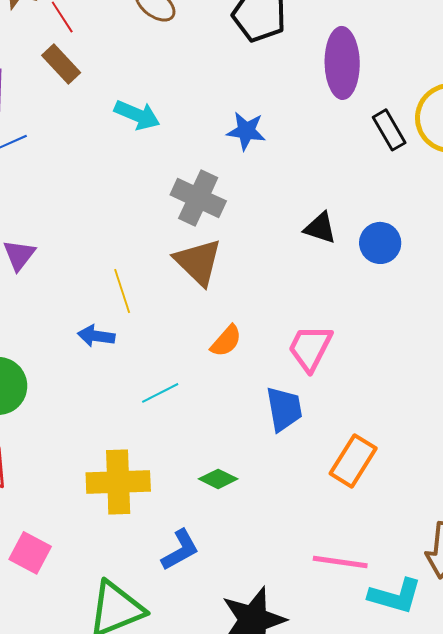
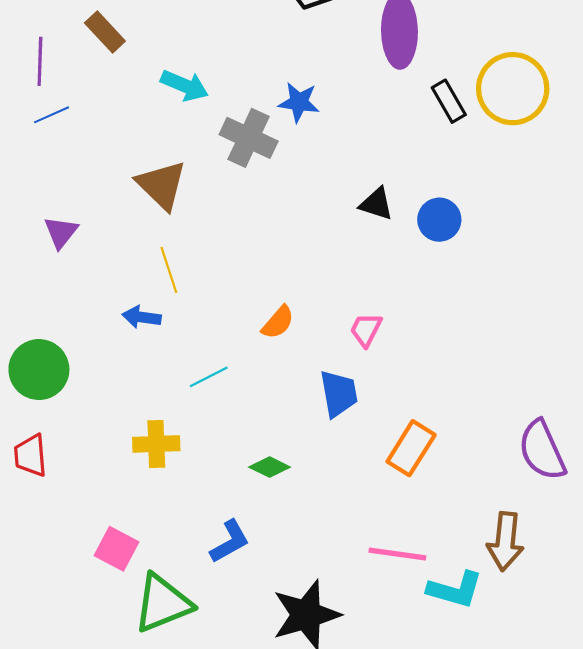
gray cross: (198, 198) -> (249, 138), moved
brown triangle: (198, 262) -> (162, 185), moved
pink trapezoid: (310, 348) -> (366, 330), size x0.7
yellow cross: (118, 482) -> (156, 444), moved, size x0.7
pink square: (30, 553) -> (116, 549), moved

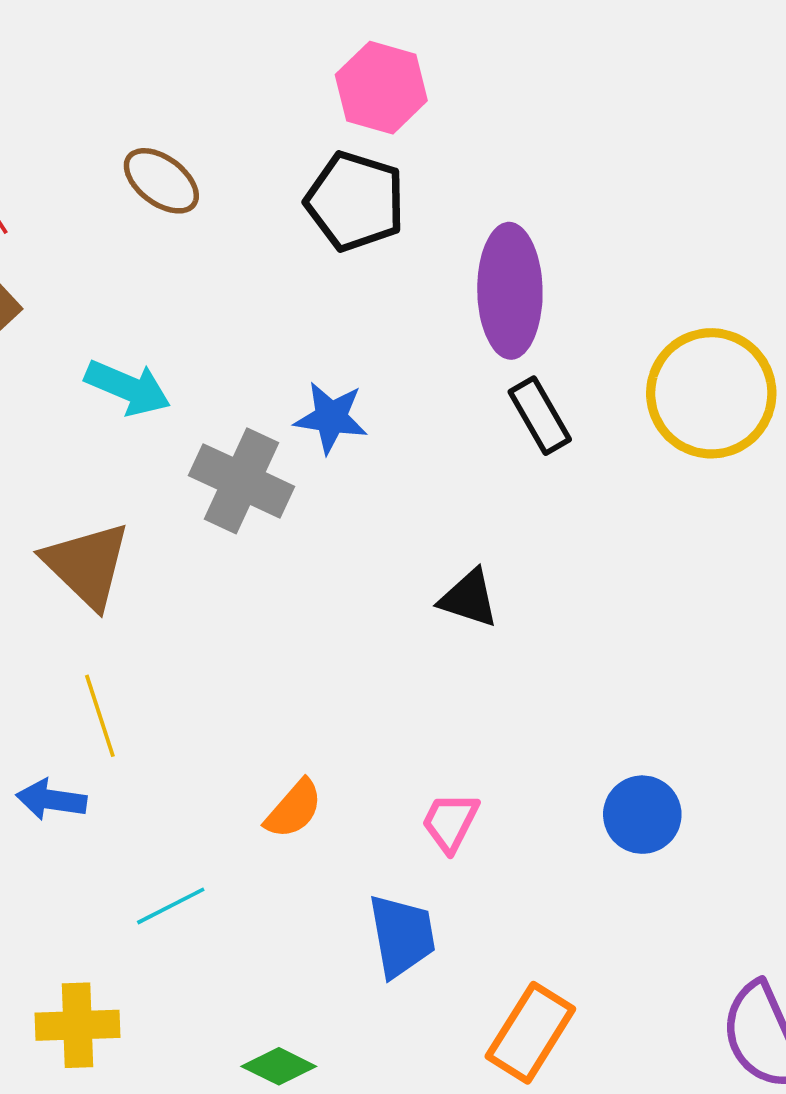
black rectangle: (449, 101) -> (540, 416), moved
blue circle: (439, 220) -> (642, 815), moved

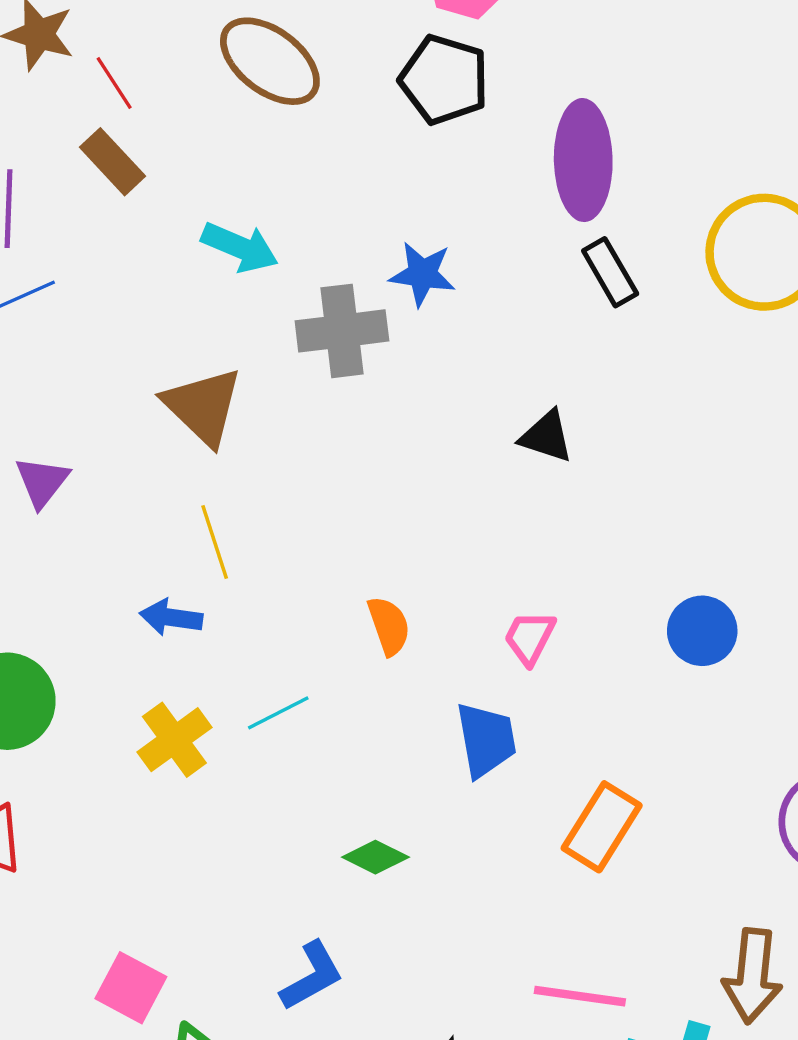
brown ellipse: (161, 181) -> (270, 61), size x1.5
gray cross: (242, 481) -> (342, 331), turned -32
orange semicircle: (294, 809) -> (389, 626), turned -60
yellow cross: (77, 1025) -> (174, 740), moved, turned -34

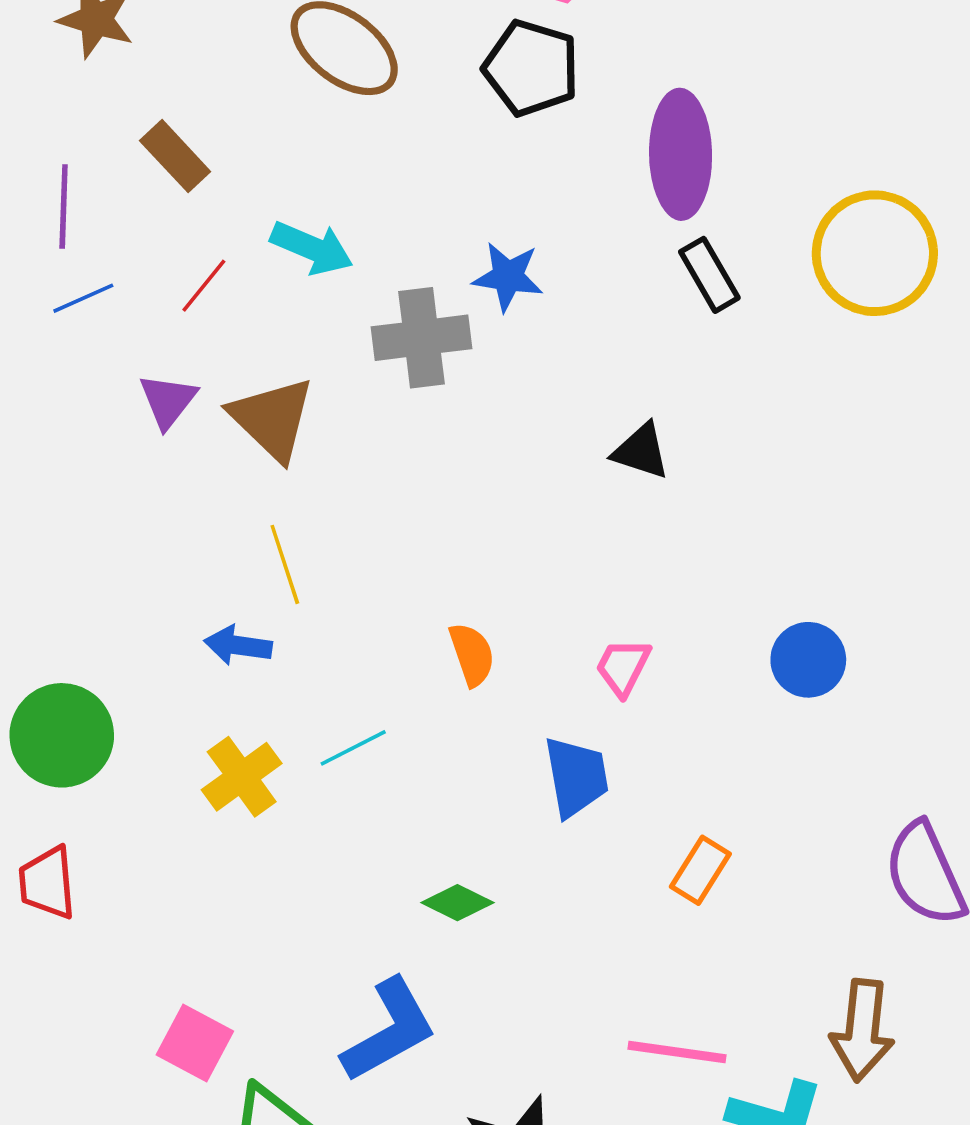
red line: (114, 83) -> (204, 286), moved, turned 72
purple triangle: (42, 482) -> (168, 401), moved
orange rectangle: (602, 827) -> (700, 870), size x0.7
blue L-shape: (312, 976) -> (389, 1030), size x1.4

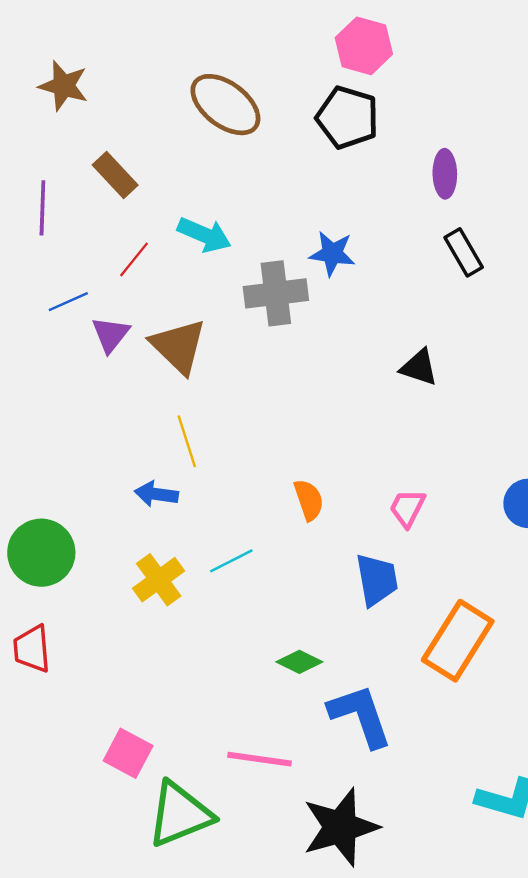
purple ellipse: (681, 154) -> (445, 174), size x0.6
blue line: (83, 298) -> (68, 302), moved
orange rectangle: (700, 870) -> (458, 641), size x1.8
blue L-shape: (389, 1030) -> (360, 716), moved, turned -80
pink line: (677, 1052) -> (259, 759), moved

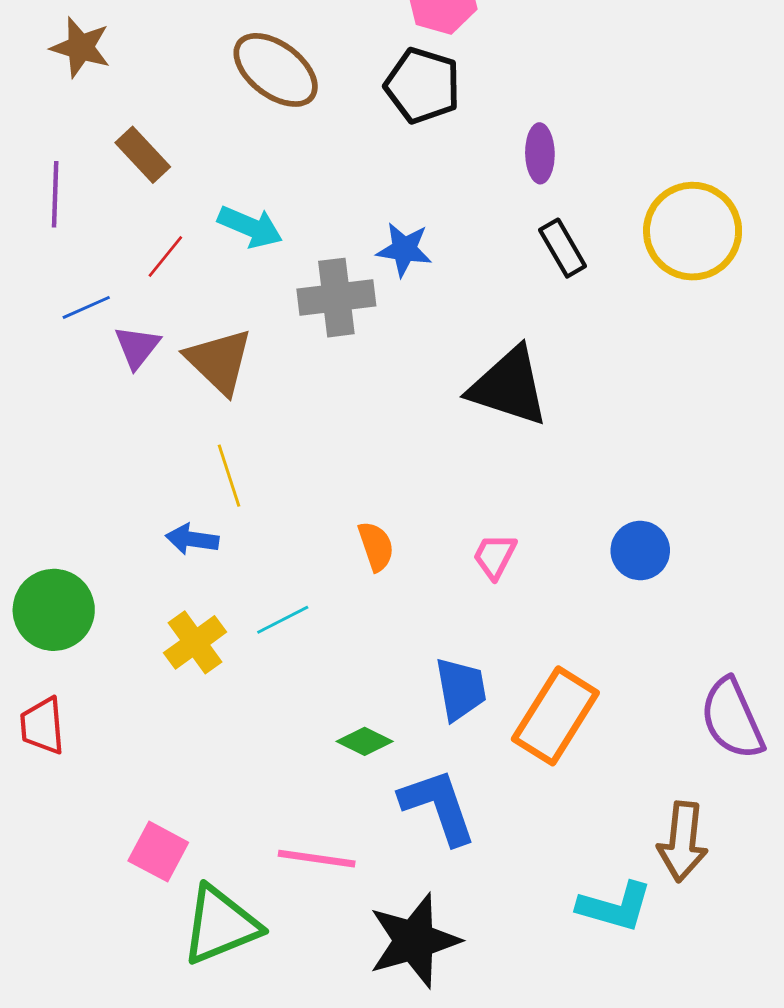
black triangle: (419, 367) -> (509, 387), size x1.8
blue trapezoid: (377, 580) -> (461, 689), moved

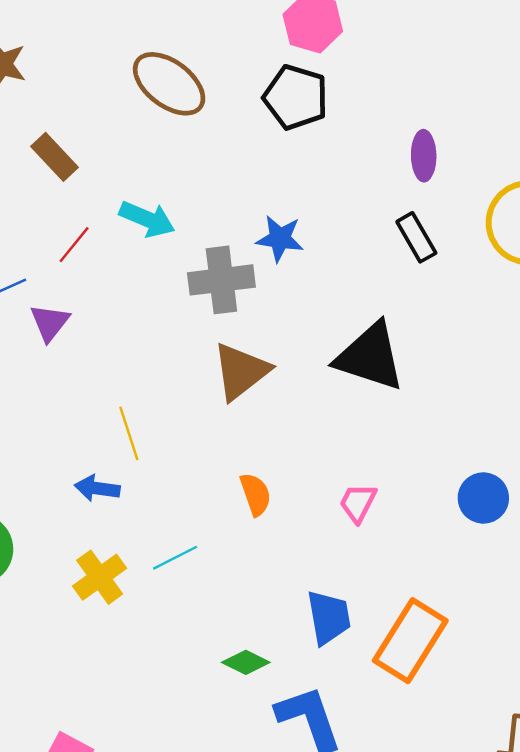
purple ellipse: (540, 153) -> (424, 156), moved
brown triangle: (219, 361) -> (241, 371), moved, turned 38

